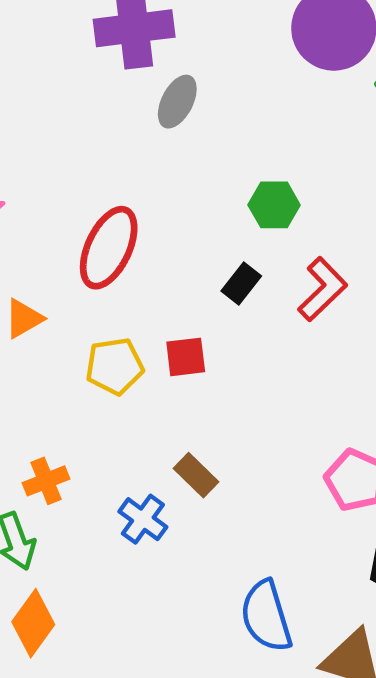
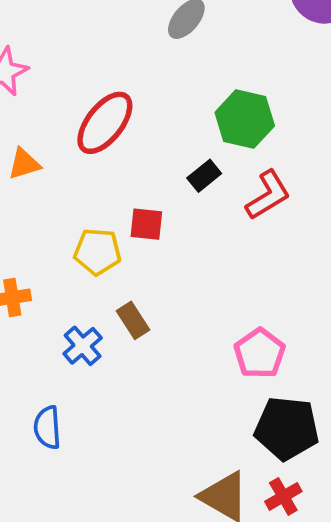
green hexagon: (274, 205) -> (245, 119), size x1.4
yellow pentagon: (115, 366) -> (97, 252), moved
blue semicircle: (266, 616) -> (47, 427), moved, size x0.7

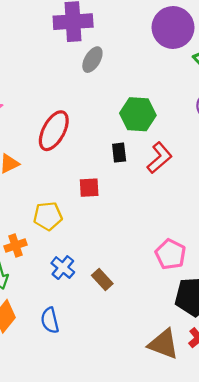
black rectangle: (204, 176) -> (119, 153), turned -48
yellow pentagon: (97, 252) -> (48, 216), moved
brown rectangle: (133, 320) -> (102, 280), moved

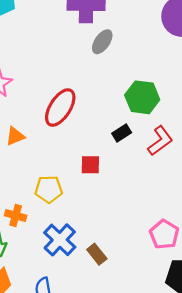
black rectangle: (119, 153) -> (122, 133), turned 60
orange cross: (16, 245) -> (16, 215), turned 30
blue cross: (63, 268) -> (60, 240), size x1.4

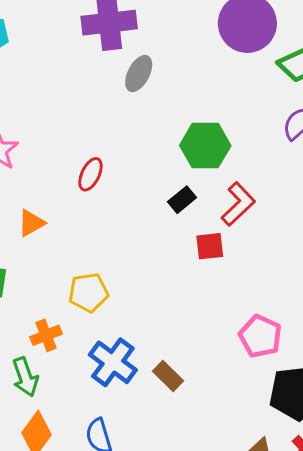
red ellipse: (60, 108) -> (90, 174), size x0.6
red square: (90, 165) -> (210, 246), moved
orange cross: (16, 215) -> (46, 335), turned -30

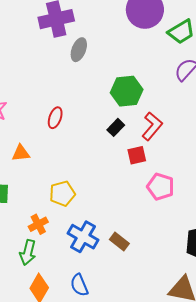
orange triangle: (31, 223) -> (21, 153), turned 30
pink pentagon: (260, 336) -> (161, 187), moved
green arrow: (25, 377) -> (28, 252), turned 40

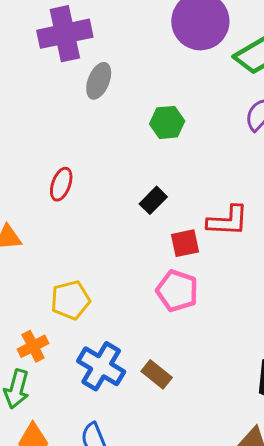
green hexagon: (127, 91) -> (167, 122), moved, size x0.7
red L-shape: (152, 126) -> (228, 221), moved, turned 52
pink pentagon: (161, 187) -> (177, 291), moved

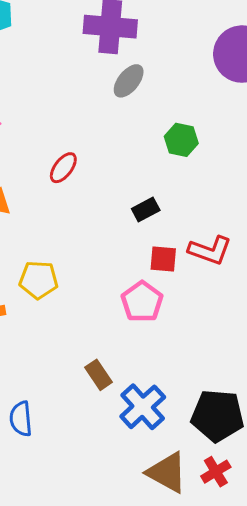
blue cross: (101, 366) -> (143, 407), moved

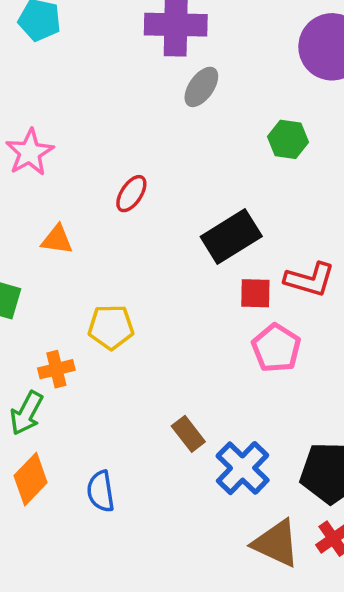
green hexagon: (181, 140) -> (288, 139), moved
black rectangle: (146, 209) -> (231, 236), size x1.8
pink pentagon: (142, 302) -> (276, 348), moved

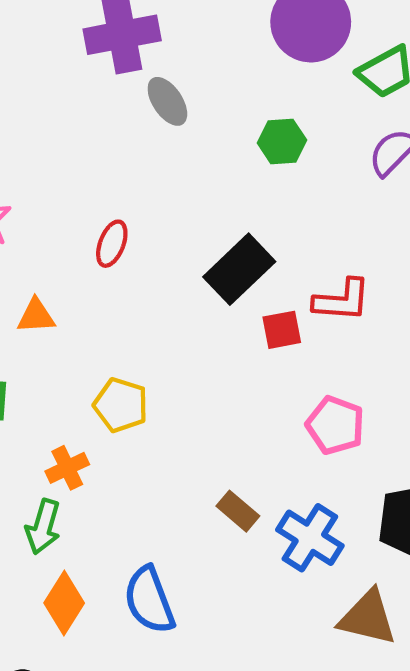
gray ellipse: (201, 87) -> (167, 101), turned -57
yellow pentagon: (111, 327) -> (121, 405), turned 30
pink pentagon: (276, 348) -> (335, 425), moved
blue semicircle: (101, 491) -> (149, 600), size x1.4

